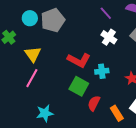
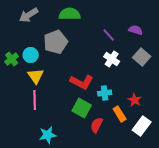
cyan circle: (30, 18) -> (31, 55), moved
pink line: (32, 78) -> (35, 100), turned -30
orange rectangle: (117, 113) -> (120, 114), moved

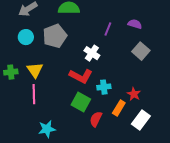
purple line: (109, 35) -> (108, 29), turned 64
cyan circle: (31, 55) -> (26, 37), moved
green cross: (12, 59) -> (11, 72), moved, turned 32
white cross: (112, 59) -> (92, 53), moved
orange rectangle: (120, 114) -> (119, 108), turned 63

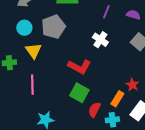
purple line: (108, 29) -> (106, 12), moved
white cross: (92, 53) -> (100, 40), moved
yellow triangle: (35, 70) -> (33, 51), moved
cyan cross: (104, 87) -> (112, 120), moved

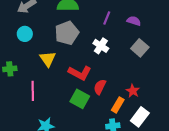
gray pentagon: (53, 27) -> (67, 33), moved
yellow triangle: (33, 51) -> (48, 59), moved
red semicircle: (94, 110) -> (100, 87), moved

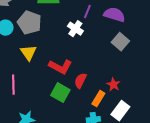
purple semicircle: (134, 21) -> (114, 15), size x1.5
gray pentagon: (67, 33) -> (29, 23), moved, turned -30
white cross: (101, 46) -> (75, 29), moved

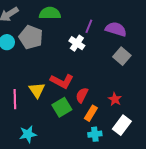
yellow triangle: (28, 53) -> (37, 90), moved
green square: (60, 93) -> (62, 107), turned 30
orange rectangle: (98, 99) -> (91, 113), moved

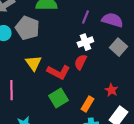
white cross: (77, 43) -> (85, 42), moved, turned 35
yellow triangle: (37, 90) -> (33, 63), moved
red semicircle: (82, 95) -> (80, 62), moved

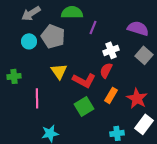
purple line: (85, 17) -> (93, 27), moved
red star: (111, 90) -> (137, 98), size x1.5
orange rectangle: (87, 104) -> (111, 95), moved

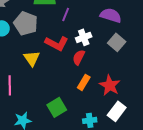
red L-shape: (84, 80) -> (57, 43), moved
green square: (84, 106) -> (57, 107), moved

